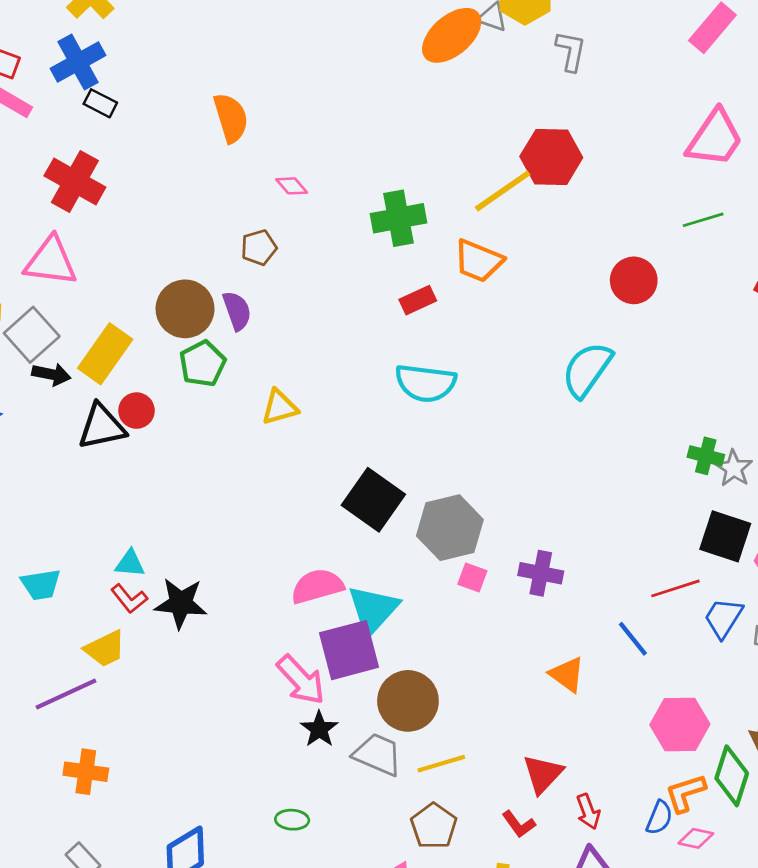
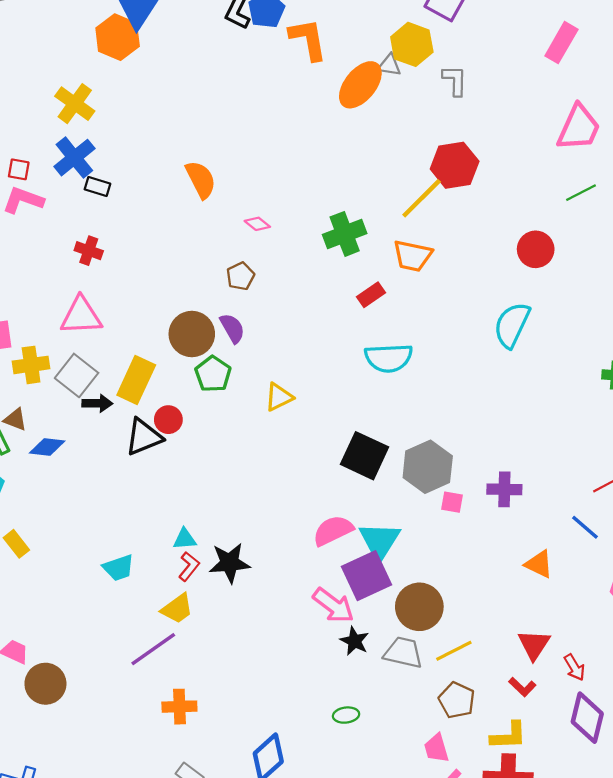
red cross: (75, 182) -> (89, 251), size x0.6
red L-shape: (129, 599) -> (189, 566), turned -92

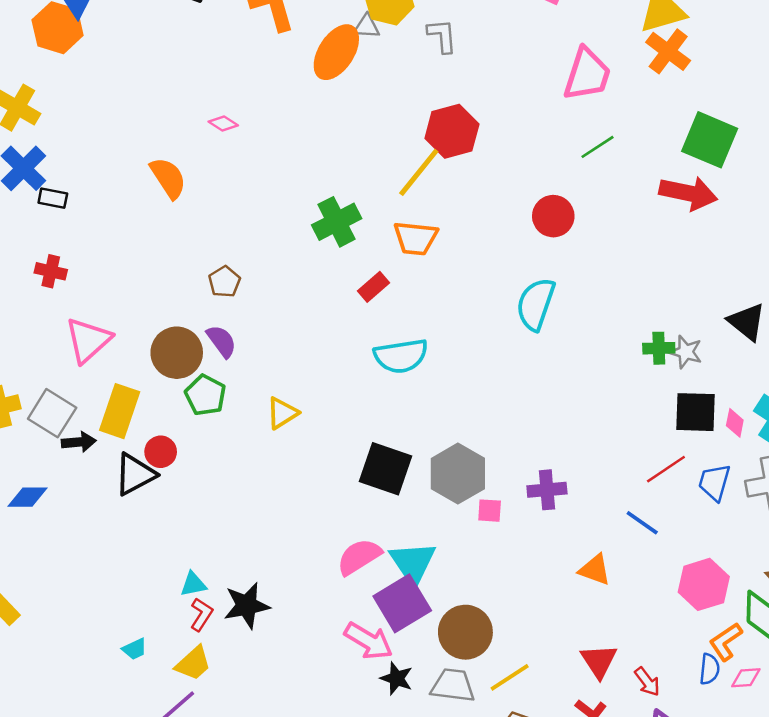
pink diamond: (257, 224) -> (223, 124), moved
pink triangle: (81, 316) -> (88, 340), moved, turned -33
cyan trapezoid: (118, 568) -> (135, 649), moved, size x0.7

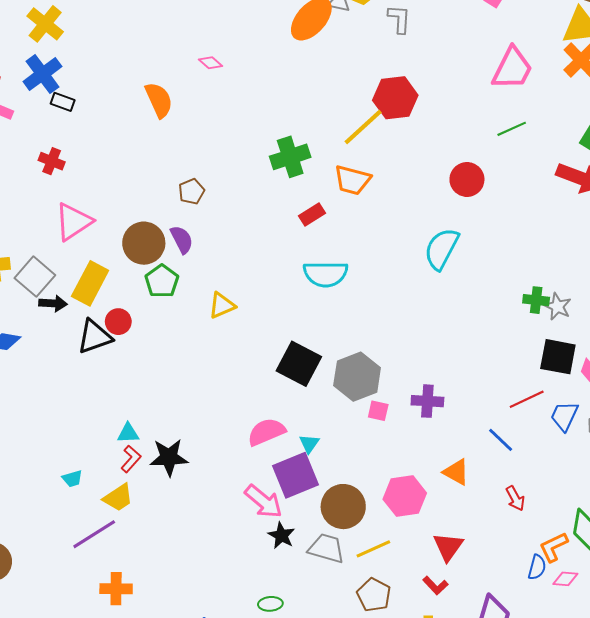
cyan triangle: (413, 563) -> (309, 444), size x0.5
pink hexagon: (704, 584) -> (405, 496), moved
red arrow: (647, 682) -> (515, 498), moved

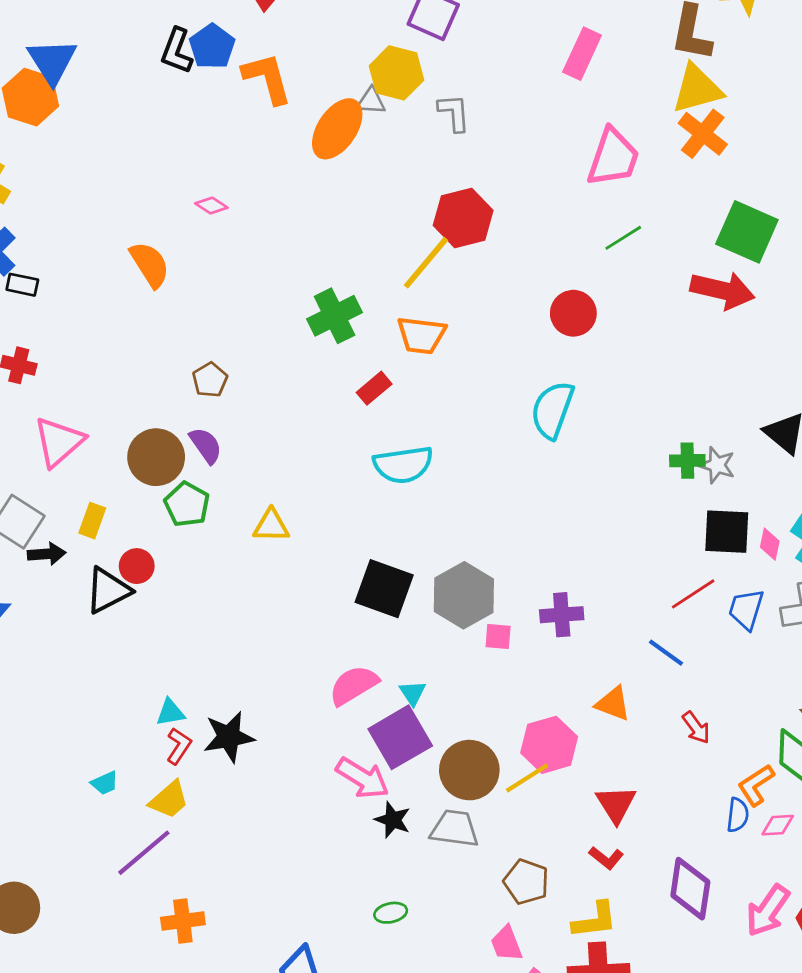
yellow rectangle: (90, 283) -> (92, 521), size x0.6
yellow triangle: (222, 305) -> (271, 526), turned 32
yellow line: (373, 549) -> (527, 778), moved

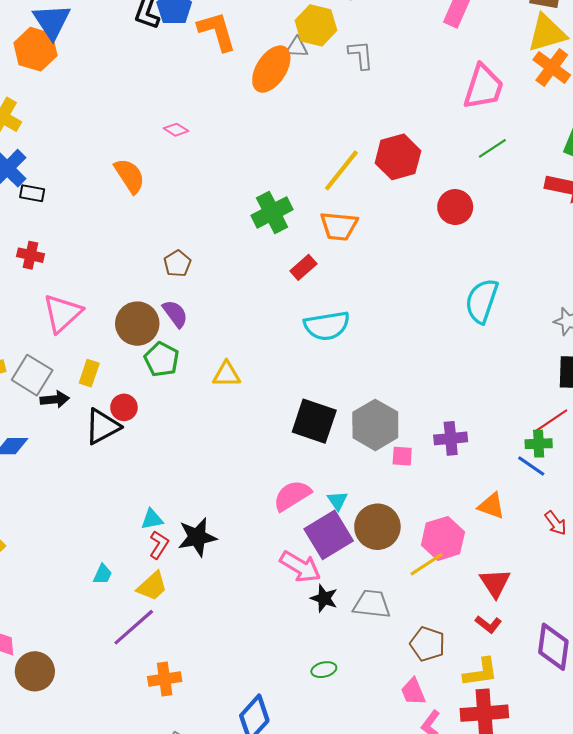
red hexagon: (463, 218) -> (398, 157), moved
cyan semicircle: (552, 410) -> (482, 301), moved
green cross: (687, 461) -> (539, 444), moved
brown circle: (469, 770) -> (377, 527), moved
cyan trapezoid: (105, 783) -> (103, 574), turned -40

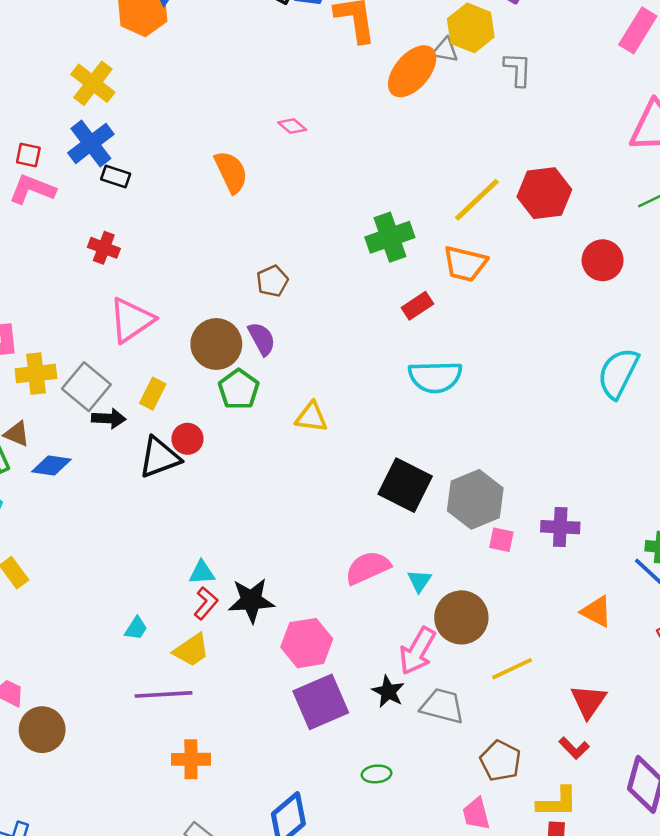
purple square: (329, 535) -> (321, 702), moved
pink hexagon: (443, 538) -> (307, 643), moved
pink arrow: (300, 567) -> (417, 651), moved, turned 81
purple line: (134, 627) -> (163, 694), turned 30

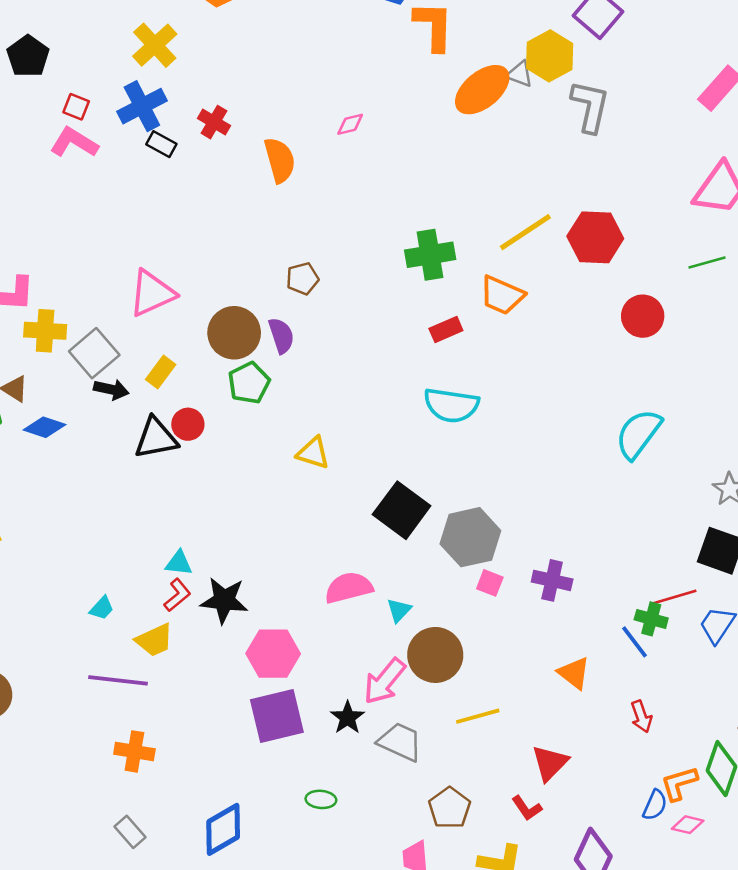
gray L-shape: (518, 69) -> (590, 106), size x1.4
pink diamond: (292, 126) -> (350, 124), turned -64
red cross: (104, 248) -> (214, 122), moved
yellow triangle: (311, 417) -> (313, 453), moved

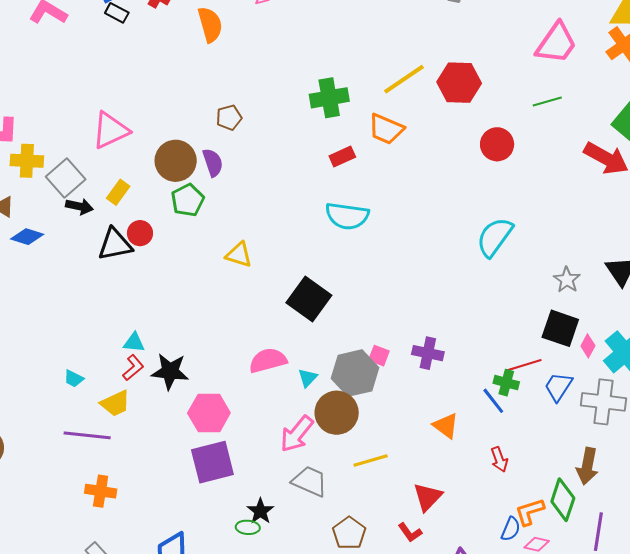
gray hexagon: (470, 537) -> (355, 373), moved
cyan trapezoid: (102, 608) -> (74, 379), turned 75
black star: (347, 718) -> (260, 511), moved

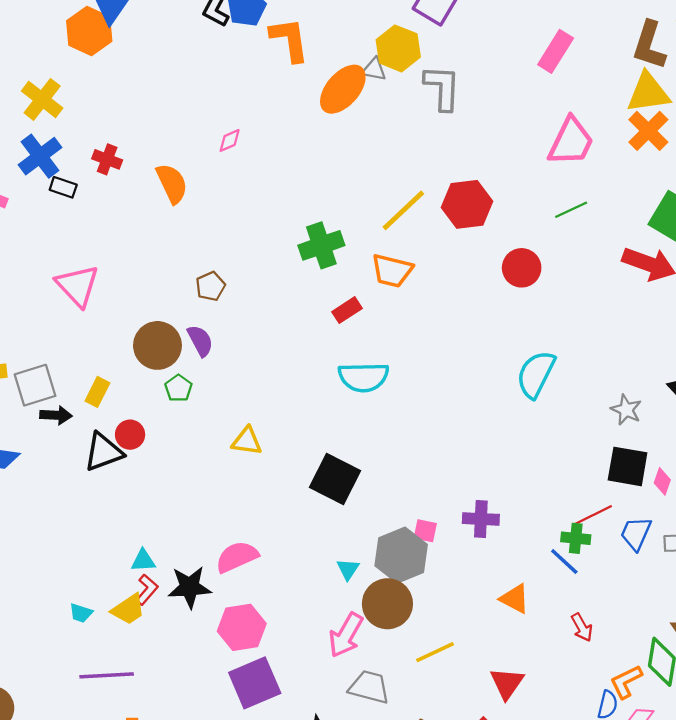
pink triangle: (111, 130) -> (77, 286), moved, turned -39
gray square: (66, 178) -> (35, 385), turned 33
green pentagon: (188, 200) -> (178, 388), size x0.7
pink semicircle: (268, 360) -> (237, 557), moved
yellow trapezoid: (115, 403) -> (128, 609), moved

